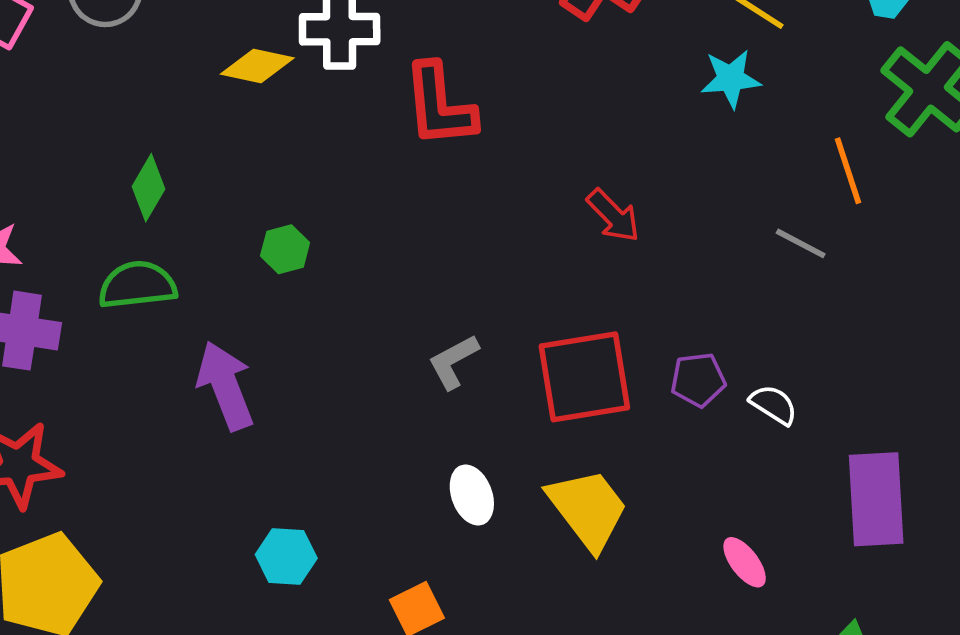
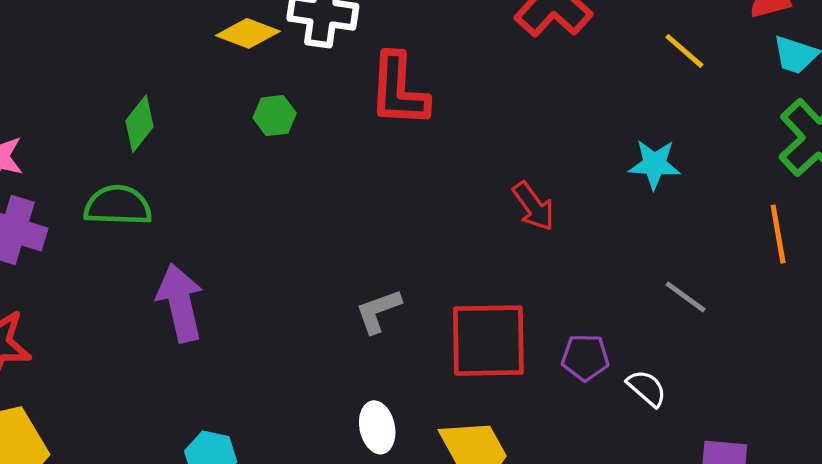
cyan star: (731, 79) -> (654, 164), moved
orange line: (848, 171) -> (778, 234), moved
gray line: (801, 243) -> (686, 297), moved
green hexagon: (285, 249) -> (275, 116), moved

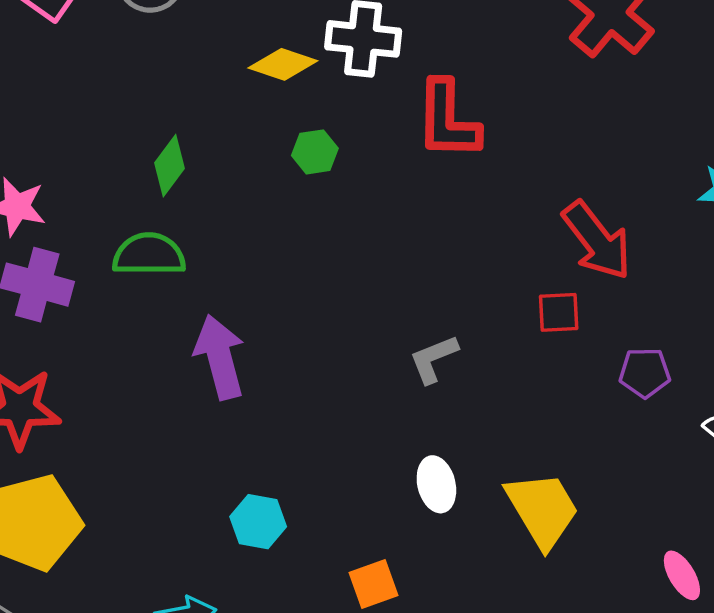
red arrow: (533, 206) -> (597, 240), size x1.5
red square: (488, 341) -> (559, 312), moved, size x0.5
purple pentagon: (585, 357) -> (645, 373), moved

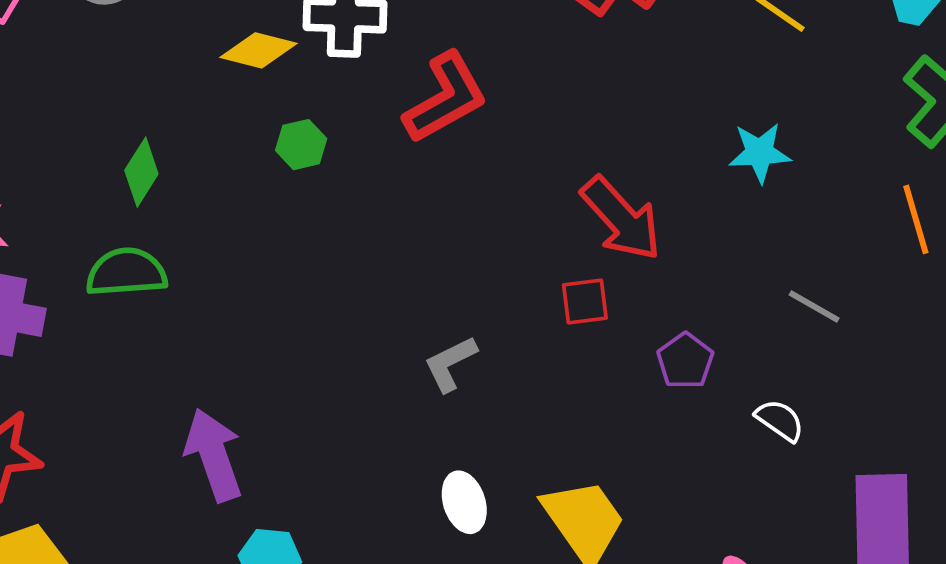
red L-shape: (448, 120) -> (445, 98), turned -116
purple arrow: (220, 357) -> (214, 455), moved
purple pentagon: (645, 373) -> (685, 361), turned -30

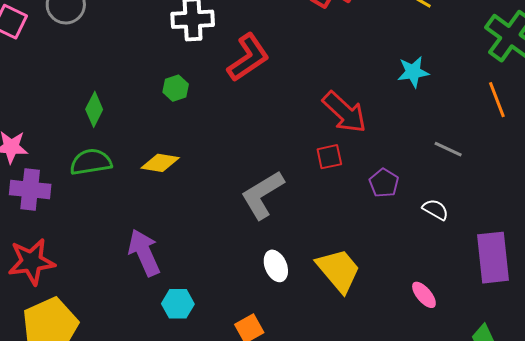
yellow diamond: (259, 50) -> (160, 163), moved
gray L-shape: (450, 364) -> (262, 195), size x1.6

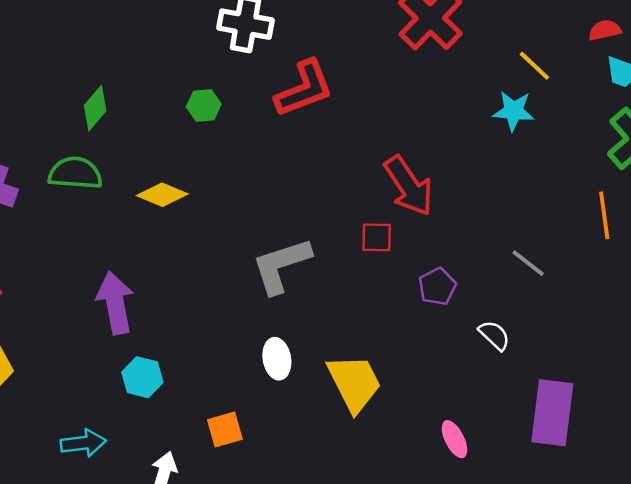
cyan star: (413, 72) -> (514, 111), moved

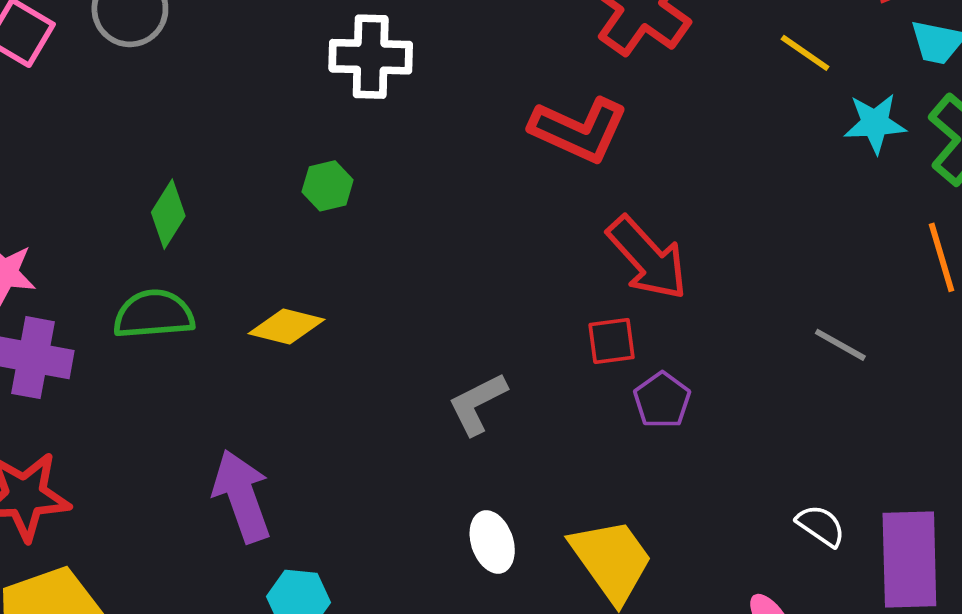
red L-shape: (304, 89) -> (579, 130), moved, turned 54
cyan star: (514, 111) -> (875, 123), moved
gray L-shape: (281, 265) -> (477, 404), size x0.7
purple pentagon: (437, 287) -> (662, 400), moved
white semicircle: (494, 335) -> (821, 526), moved

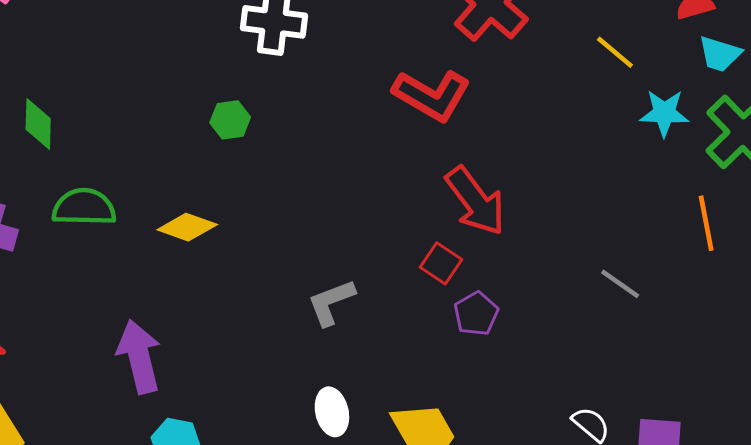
green diamond: (168, 214) -> (38, 124), moved, turned -36
red square: (612, 341) -> (441, 263), turned 36

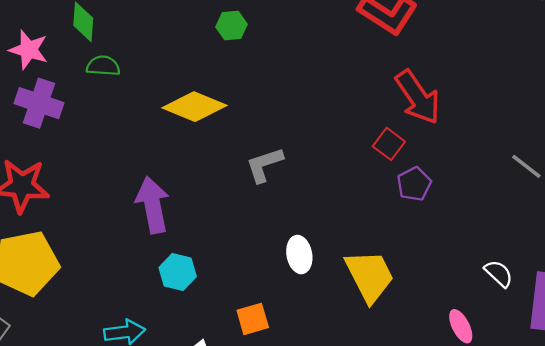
green semicircle: (84, 207) -> (103, 66), moved, size x0.7
yellow diamond: (187, 227) -> (194, 107), size x1.4
gray L-shape: (331, 302) -> (264, 165), moved

